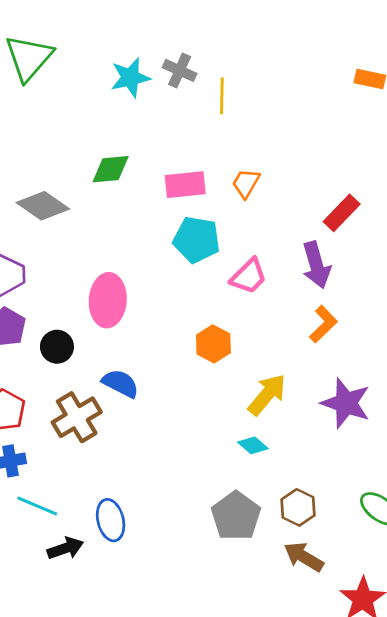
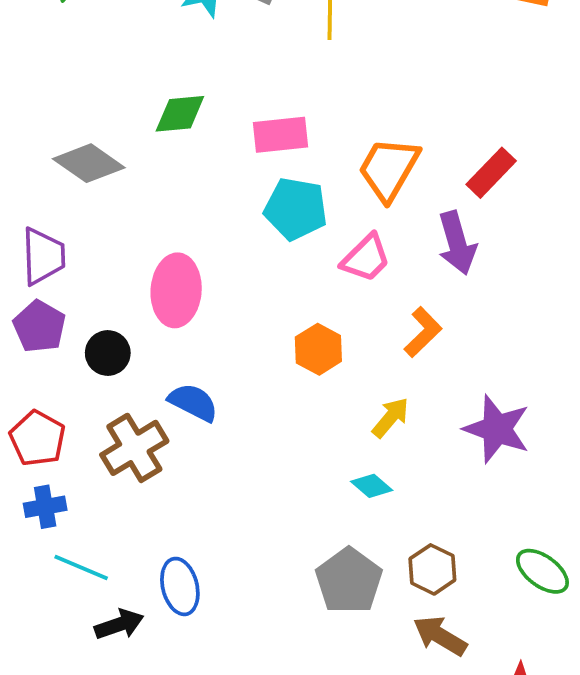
orange trapezoid: (246, 183) -> (389, 169), moved, size x1.6
orange L-shape: (323, 324) -> (423, 332), moved
yellow arrow: (267, 395) -> (391, 418), size x0.7

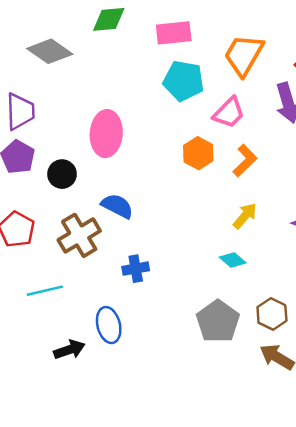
orange L-shape: (423, 332) -> (245, 161), moved
orange hexagon: (318, 349) -> (198, 153), moved
blue cross: (45, 507) -> (136, 269), moved
cyan line: (81, 567) -> (45, 291), moved, turned -36

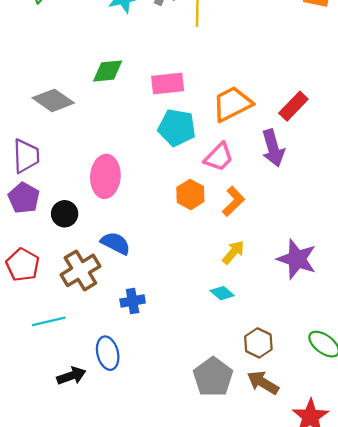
orange trapezoid: (244, 55) -> (232, 104), turned 33
gray pentagon: (218, 321) -> (213, 377), moved

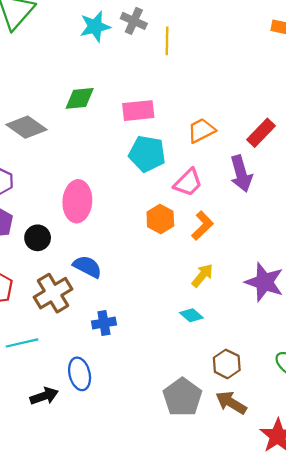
orange trapezoid: (232, 104) -> (201, 130), size x0.7

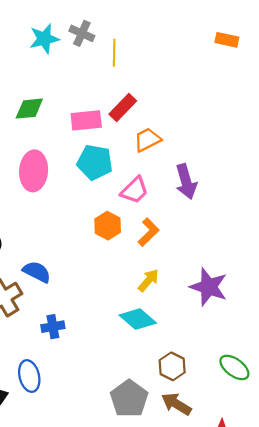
red rectangle: (261, 133) -> (123, 108), moved
pink ellipse: (77, 201) -> (34, 171), moved
cyan diamond: (191, 315) -> (138, 319), size x1.6

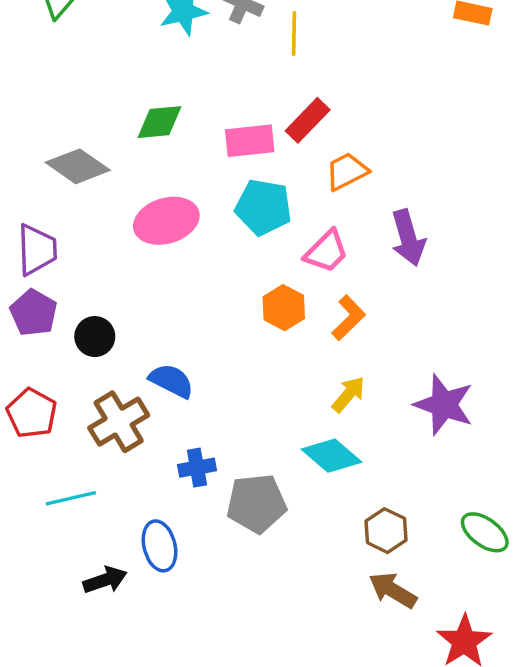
pink ellipse: (34, 171) -> (166, 221), turned 69
gray pentagon: (129, 399) -> (257, 503), moved, turned 30

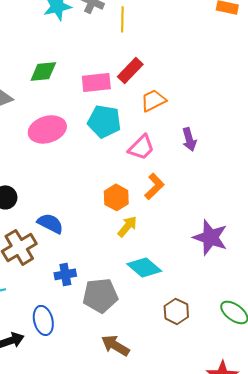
purple arrow: (408, 238) -> (189, 139), size x0.7
orange hexagon: (284, 308) -> (116, 197), moved
yellow arrow: (348, 394) -> (127, 226), moved
brown arrow: (393, 590) -> (115, 345), moved

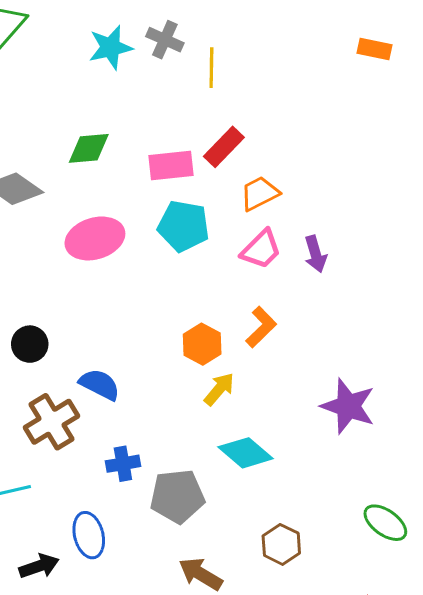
pink trapezoid: (141, 147) -> (261, 249), moved
brown hexagon: (176, 311) -> (281, 544), moved

